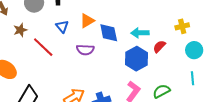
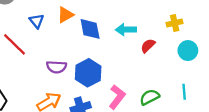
purple semicircle: (85, 50) -> (56, 67), moved
blue hexagon: (137, 59) -> (88, 73), moved
cyan line: (192, 78) -> (184, 92), moved

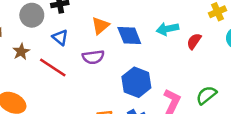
blue triangle: (37, 21) -> (60, 37), moved
purple semicircle: (56, 67) -> (93, 57), moved

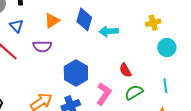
blue diamond: (129, 36) -> (84, 19), moved, turned 30
red semicircle: (194, 41) -> (125, 70), moved, turned -72

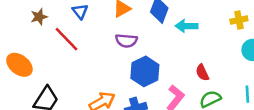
purple semicircle: (42, 46) -> (126, 41), moved

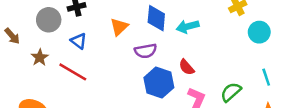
purple semicircle: (126, 41) -> (146, 51), moved
red semicircle: (202, 73) -> (187, 67), moved

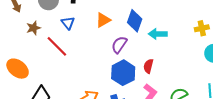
purple semicircle: (146, 51) -> (119, 45), turned 120
red semicircle: (187, 67) -> (148, 66), turned 40

